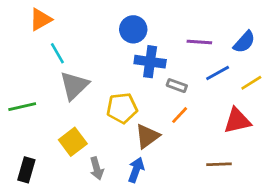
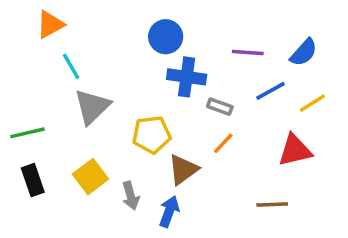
gray arrow: (97, 168) -> (131, 196), moved
black rectangle: (26, 170) -> (33, 180), moved, turned -35

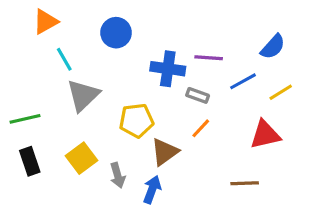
blue circle: (166, 37) -> (116, 33), moved
purple line: (248, 52) -> (209, 58), moved

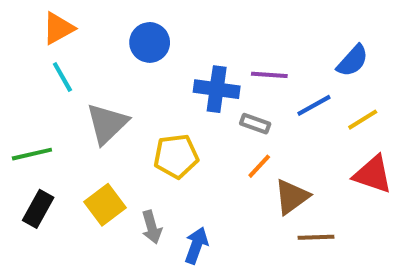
cyan line: (64, 59) -> (62, 77), moved
red triangle: (265, 135) -> (373, 174), moved, turned 32
brown triangle: (165, 152) -> (292, 197), moved
black rectangle: (30, 161) -> (38, 209), turned 48

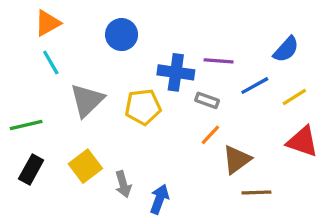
yellow pentagon: (176, 156) -> (143, 107), moved

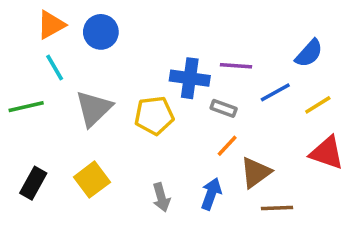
blue circle: (122, 35) -> (101, 32), moved
green line: (26, 125) -> (26, 107), moved
gray arrow: (123, 184) -> (161, 197), moved
blue arrow: (159, 199) -> (211, 194), moved

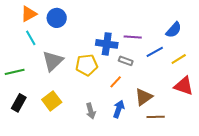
green line: (26, 107) -> (15, 72), moved
orange line: (227, 146) -> (116, 82), moved

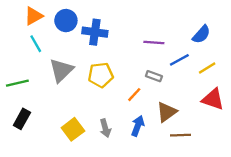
blue cross: (107, 44) -> (95, 32), moved
gray rectangle: (126, 61) -> (154, 76), moved
yellow square: (52, 101) -> (73, 129), moved

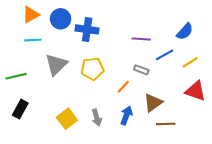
cyan line: (36, 44) -> (33, 40), turned -63

